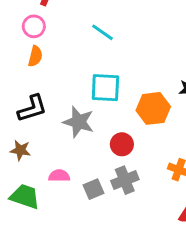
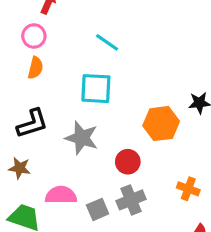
cyan square: (105, 88) -> (96, 89), moved
pink semicircle: (59, 176) -> (61, 195), size x1.4

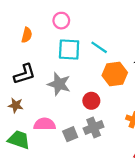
pink circle: (34, 36) -> (61, 21), moved
cyan line: (107, 42) -> (99, 47), moved

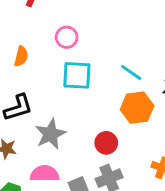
cyan line: (99, 47) -> (131, 72), moved
gray star: (59, 84) -> (50, 134), moved, turned 30

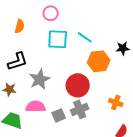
cyan line: (131, 72) -> (85, 37), moved
red circle: (106, 143) -> (78, 85), size x1.5

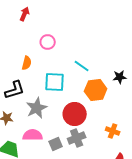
orange semicircle: (20, 26) -> (27, 63), moved
cyan square: (58, 39) -> (55, 82), moved

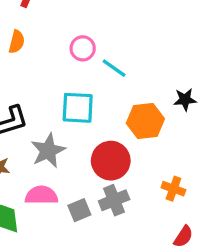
pink circle: (48, 42) -> (83, 48), moved
orange semicircle: (27, 63) -> (17, 42), moved
cyan line: (82, 66) -> (114, 68), moved

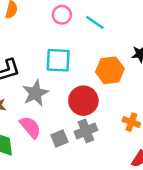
cyan line: (114, 68) -> (95, 22), moved
pink semicircle: (41, 195) -> (30, 127), turned 50

